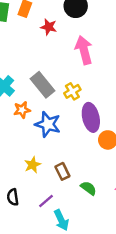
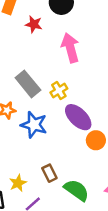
purple ellipse: (91, 117) -> (78, 117), turned -32
yellow star: (33, 165) -> (18, 183), moved
green semicircle: (88, 188) -> (76, 190), size x1.5

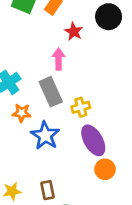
pink arrow: (70, 48) -> (59, 59), moved, size x0.7

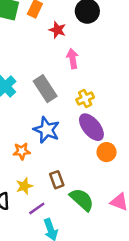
pink arrow: (59, 59) -> (73, 59), moved
yellow cross: (81, 107) -> (85, 98), moved
orange star: (22, 113) -> (22, 151), moved

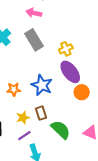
pink arrow: (73, 59) -> (34, 13), moved, turned -70
blue star: (47, 130) -> (42, 85), moved
yellow star: (24, 186) -> (23, 118), moved

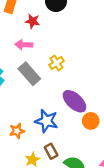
yellow cross: (66, 49) -> (57, 63), moved

